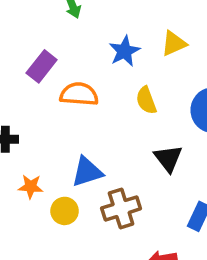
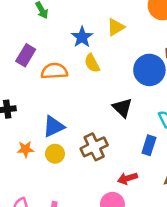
yellow semicircle: (146, 100) -> (92, 63), moved
blue triangle: (87, 172) -> (54, 126), moved
orange star: (31, 187) -> (26, 149), moved

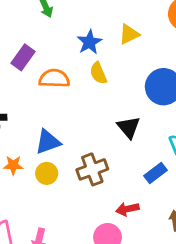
blue rectangle: (149, 145) -> (155, 173), turned 30

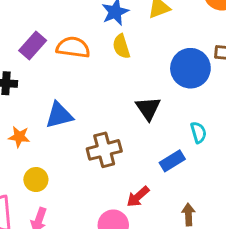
purple rectangle: (23, 57) -> (33, 45), moved
yellow circle: (47, 173) -> (36, 180), moved
red arrow: (127, 209) -> (138, 197), turned -35

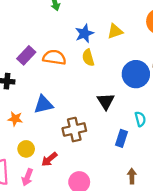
blue rectangle: (172, 161) -> (121, 138), turned -42
red arrow: (138, 197) -> (49, 159), moved

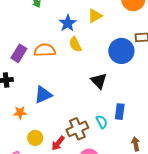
cyan semicircle: (140, 119) -> (102, 122), moved
brown cross: (74, 130) -> (77, 129), moved

